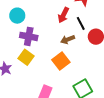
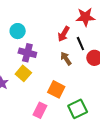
brown arrow: (68, 39) -> (66, 59), turned 72
orange square: (61, 61) -> (56, 89), moved, turned -30

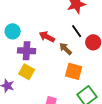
red arrow: (64, 34) -> (47, 37), moved, turned 98
orange square: (56, 89) -> (74, 71), moved

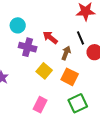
brown arrow: (66, 49) -> (66, 53), turned 56
yellow square: (27, 72) -> (44, 71), moved

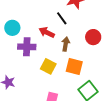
black line: (81, 38) -> (62, 18), moved

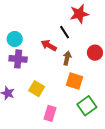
purple cross: (27, 47) -> (18, 59), moved
yellow square: (48, 66) -> (37, 89), moved

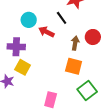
cyan circle: (15, 39) -> (29, 20), moved
brown arrow: (67, 58) -> (75, 43), moved
yellow square: (37, 89) -> (23, 67), moved

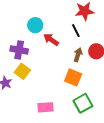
black line: (62, 18) -> (76, 31), moved
pink rectangle: (51, 100) -> (46, 107), turned 63

